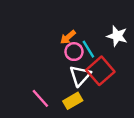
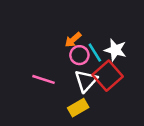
white star: (117, 36) -> (115, 50), moved
pink line: (40, 98) -> (44, 79), moved, turned -30

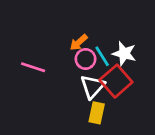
pink line: (44, 79) -> (33, 67), moved
yellow rectangle: (78, 108) -> (97, 113), moved, turned -48

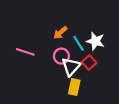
pink circle: (86, 59) -> (61, 56), moved
red square: (116, 81) -> (89, 62), size x0.6

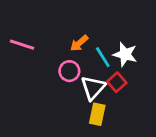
pink line: (25, 52) -> (22, 45), moved
pink circle: (61, 56) -> (69, 71), moved

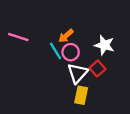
cyan line: (103, 57) -> (55, 51), moved
pink circle: (69, 71) -> (71, 52), moved

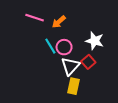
orange arrow: (66, 36) -> (59, 22), moved
pink line: (18, 37) -> (35, 18), moved

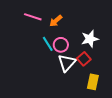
white star: (95, 41) -> (90, 39), turned -30
yellow rectangle: (74, 86) -> (93, 82), moved

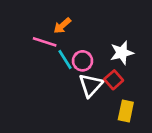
pink line: (33, 17) -> (45, 42), moved
orange arrow: (56, 21) -> (62, 26), moved

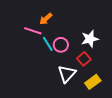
white triangle: (91, 85) -> (67, 74), moved
yellow rectangle: (126, 111) -> (93, 82), turned 42

